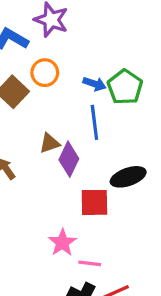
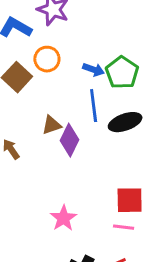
black ellipse: (128, 177) -> (125, 122), moved
red square: (94, 202) -> (130, 200), moved
pink line: (90, 263) -> (124, 227), moved

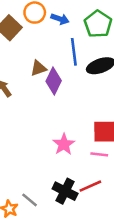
blue arrow: (94, 70) -> (60, 19), moved
pink star: (63, 218) -> (64, 144), moved

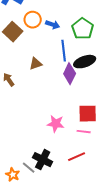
purple diamond: (54, 81) -> (70, 74), moved
pink star: (64, 144) -> (56, 124), turned -30
black cross: (65, 191) -> (43, 160), moved

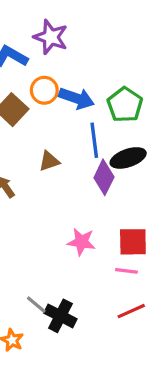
blue arrow: (53, 25) -> (77, 98), size x1.5
pink star: (56, 124) -> (81, 242), moved
red line: (77, 157) -> (131, 311), moved
gray line: (29, 168) -> (36, 305), moved

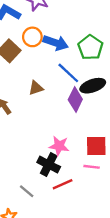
blue line: (94, 140) -> (68, 73), turned -40
red line: (131, 311) -> (63, 184), moved
black cross: (60, 316) -> (49, 165), moved

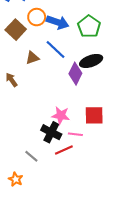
blue line: (68, 73) -> (55, 49), moved
brown triangle: (36, 88) -> (32, 58), moved
pink line: (92, 167) -> (75, 134), moved

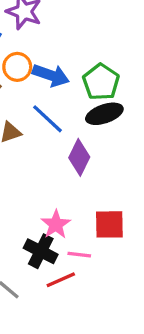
black ellipse: (91, 61) -> (104, 114), moved
pink star: (61, 115) -> (56, 224), turned 30

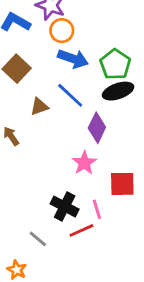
orange circle: (17, 67) -> (62, 31), moved
pink star: (56, 224) -> (84, 163), moved
pink line: (79, 255) -> (97, 209), turned 66

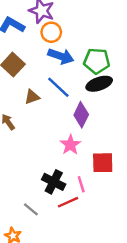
green pentagon: (115, 64) -> (97, 61), turned -30

